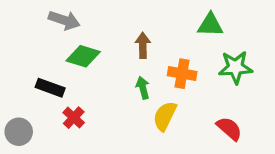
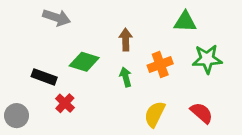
green diamond: (83, 56) -> (84, 62), moved
orange cross: (182, 74) -> (160, 65), turned -30
yellow semicircle: (165, 116) -> (155, 114), moved

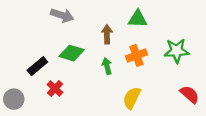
gray arrow: (57, 18) -> (62, 15), moved
green triangle: (185, 22) -> (138, 19), moved
black rectangle: (44, 77) -> (37, 66), turned -60
red semicircle: (202, 113) -> (190, 94), moved

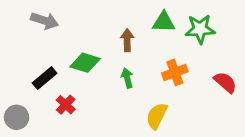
gray arrow: (62, 15) -> (45, 21), moved
green star: (177, 51) -> (200, 29), moved
orange cross: (136, 55) -> (175, 72), moved
red semicircle: (190, 94) -> (225, 82), moved

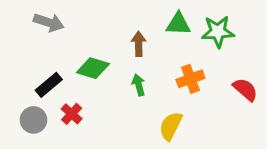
gray circle: (17, 117) -> (34, 120), moved

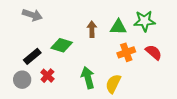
green triangle: (178, 24) -> (118, 27), moved
green arrow: (139, 85) -> (88, 78), moved, size x1.5
red semicircle: (245, 89) -> (154, 52), moved

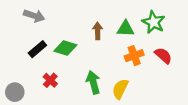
green star: (144, 21) -> (154, 22), turned 30
black rectangle: (32, 56) -> (37, 49), moved
gray circle: (22, 80) -> (15, 92), moved

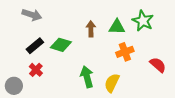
red semicircle: (163, 56) -> (158, 65), moved
red cross: (50, 80) -> (36, 70), moved

